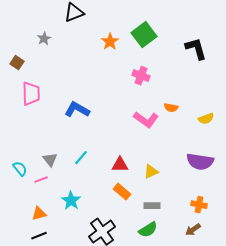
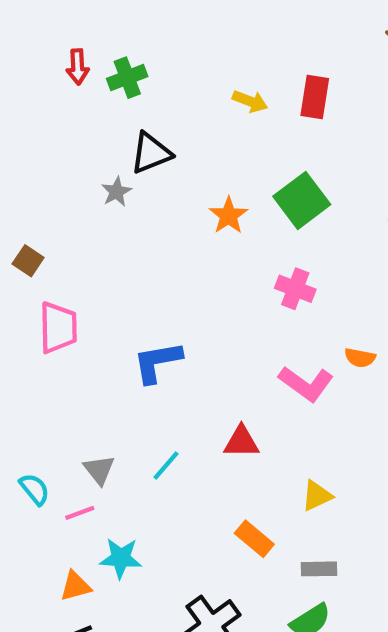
gray star: (44, 39) -> (116, 192), moved
blue L-shape: (77, 110) -> (157, 362), turned -40
red triangle: (120, 165) -> (241, 442), moved
cyan star: (71, 201) -> (121, 558), moved, turned -30

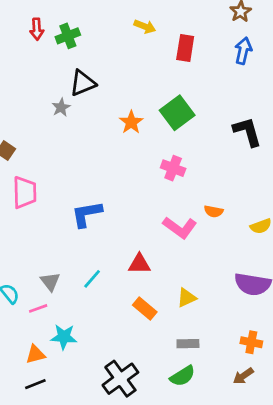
yellow arrow: (250, 101) -> (145, 26), moved
orange rectangle: (254, 539) -> (145, 308), moved

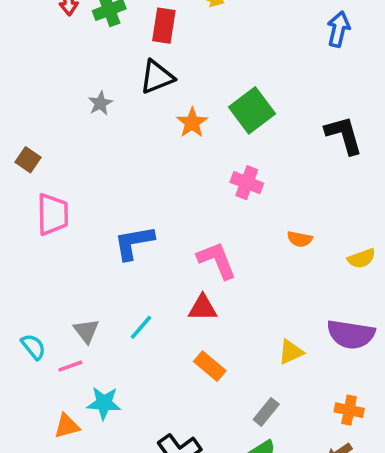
red rectangle: (185, 48) -> (164, 26), moved
black triangle: (83, 83) -> (157, 77), moved
pink L-shape: (180, 228) -> (217, 260), moved, turned -148
yellow triangle: (187, 298) -> (291, 352), moved
gray rectangle: (188, 344) -> (266, 412), turned -50

